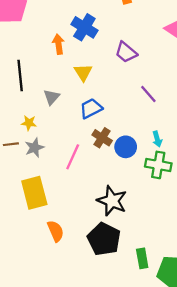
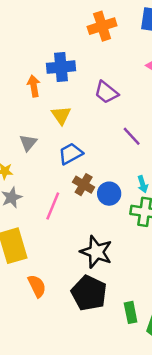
blue cross: (84, 27) -> (61, 67), turned -35

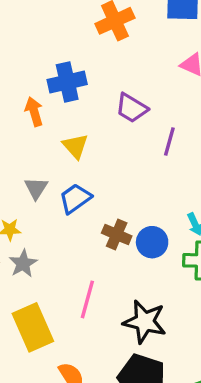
purple line: (132, 136) -> (169, 142), moved, turned 65
blue trapezoid: (71, 154) -> (75, 198), moved
pink line: (53, 206) -> (87, 299), moved

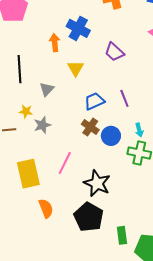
blue cross: (67, 82) -> (78, 28), turned 30
purple line: (169, 142) -> (124, 98), moved, turned -48
blue trapezoid: (75, 198) -> (94, 101), moved
gray star: (23, 264) -> (42, 125), moved

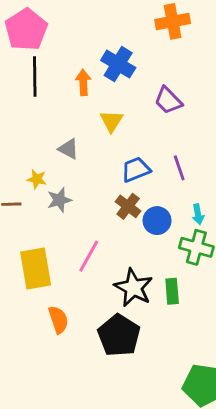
black line: (20, 69) -> (35, 76), moved
gray triangle: (47, 89) -> (68, 149), turned -49
green rectangle: (122, 235) -> (172, 291), moved

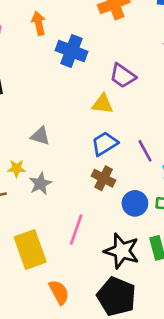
orange arrow: (83, 82) -> (39, 23), moved
yellow triangle: (111, 121) -> (103, 104), moved, turned -45
purple line: (179, 168) -> (145, 151), moved
blue circle: (157, 221) -> (135, 203), moved

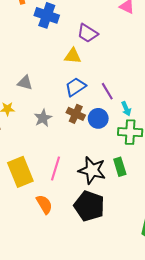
gray star: (40, 184) -> (43, 118), moved
blue circle: (135, 203) -> (98, 118), moved
pink line: (76, 230) -> (55, 169), moved

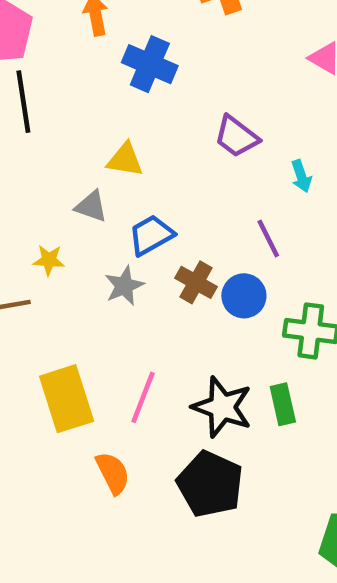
purple trapezoid: (88, 33) -> (236, 137), moved
yellow triangle: (73, 56) -> (125, 160), moved
blue trapezoid: (75, 87) -> (151, 235), moved
cyan arrow: (126, 109) -> (301, 176), moved

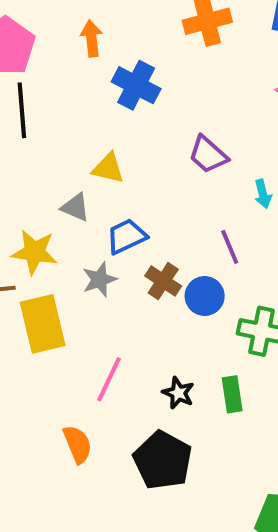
yellow star: (49, 260) -> (34, 252), size x1.6
yellow rectangle: (67, 399) -> (43, 324), moved
black star: (222, 407) -> (178, 393), size x0.6

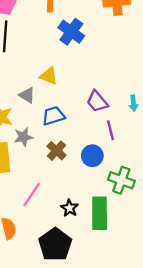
purple trapezoid: (208, 155) -> (97, 102), moved
gray star: (99, 279) -> (23, 137), moved
brown cross: (163, 281) -> (56, 151), moved
green rectangle: (232, 394) -> (100, 213), size x1.6

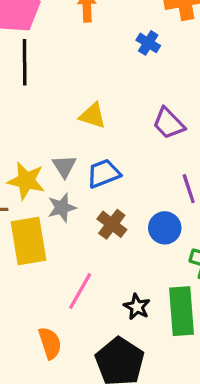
blue cross: (71, 32) -> (148, 43), moved, size x0.6
gray triangle: (27, 95) -> (64, 166), moved, turned 30
purple trapezoid: (97, 102) -> (169, 123), moved

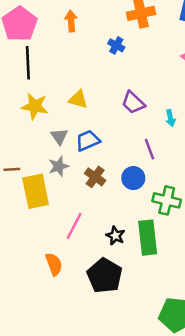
yellow star: (26, 181) -> (35, 106), moved

